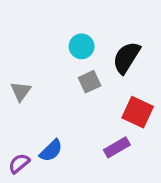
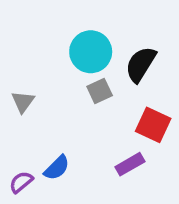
cyan circle: (82, 46) -> (91, 52), size x1.5

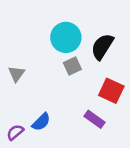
purple rectangle: (130, 164) -> (94, 119), turned 66

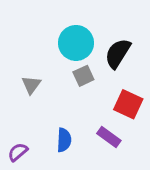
gray triangle: (16, 74) -> (31, 85), moved
blue semicircle: (41, 122) -> (64, 140), moved, turned -42

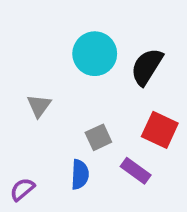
gray square: (83, 76) -> (98, 137), moved

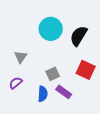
purple rectangle: (136, 171) -> (64, 92), moved
purple semicircle: (22, 189) -> (16, 83), moved

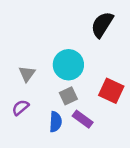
cyan circle: (51, 29) -> (68, 65), moved
black semicircle: (79, 36) -> (102, 25), moved

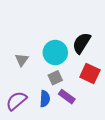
black semicircle: (102, 25) -> (82, 43), moved
purple semicircle: (21, 107) -> (16, 101), moved, size x1.5

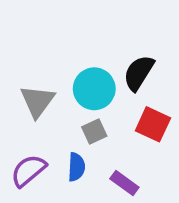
gray triangle: (22, 60) -> (37, 101), size x1.5
purple rectangle: (67, 97) -> (124, 183), moved

